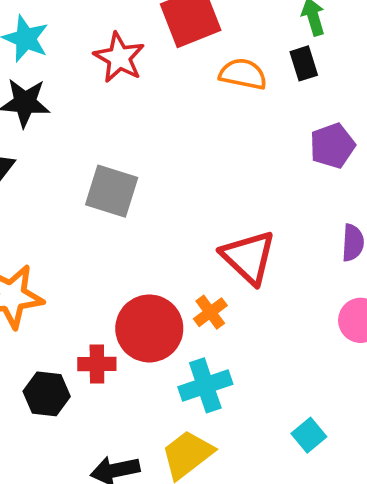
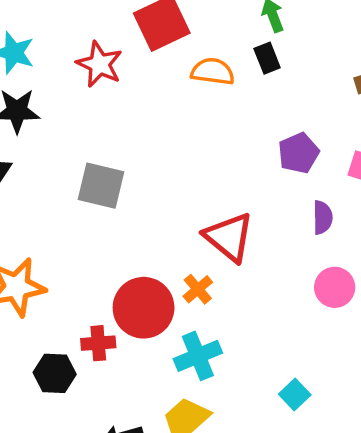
purple pentagon: (332, 146) -> (299, 153), moved

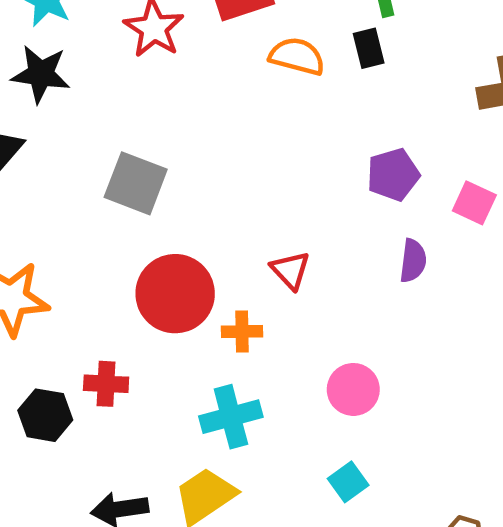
red triangle: (229, 237) -> (290, 270), size x0.6
pink circle: (335, 287) -> (353, 389), moved
orange cross: (198, 289) -> (242, 332), turned 32
red circle: (144, 308) -> (175, 294), moved

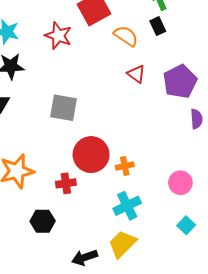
orange semicircle: (297, 56) -> (126, 36), turned 30
purple pentagon: (393, 175) -> (180, 81), size x1.4
red triangle: (290, 270) -> (136, 74), moved
red cross: (106, 384) -> (66, 183), moved

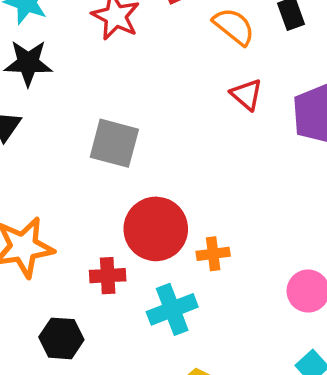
cyan cross: (127, 206) -> (172, 309), moved

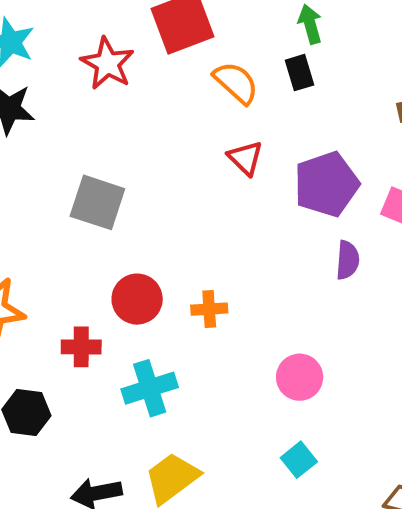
red circle: (156, 229) -> (137, 299), size x0.7
orange cross: (213, 254) -> (209, 309), moved

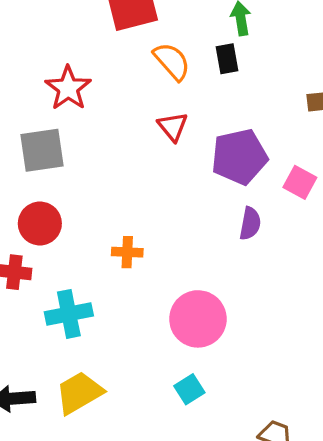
red star: (107, 63) -> (68, 88), moved
gray square: (97, 202) -> (42, 150), turned -33
red circle: (137, 299) -> (40, 223), moved
pink circle: (300, 377) -> (198, 319), size x1.4

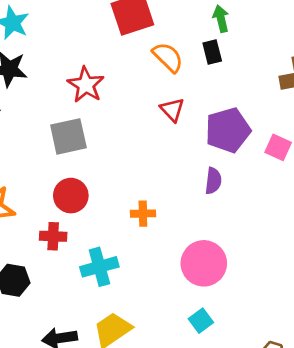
purple semicircle: (250, 224) -> (213, 181), moved

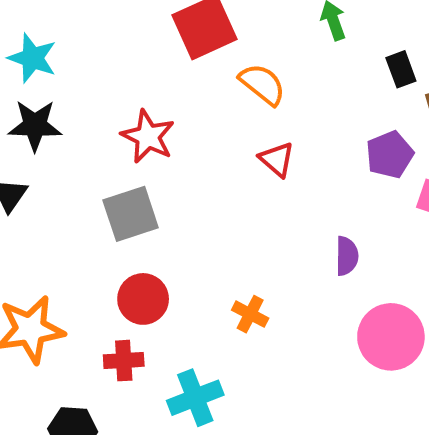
black rectangle: (212, 52) -> (401, 69), moved
purple pentagon: (228, 130) -> (390, 155), moved, size x0.7
orange cross: (143, 214) -> (250, 314), turned 35
pink circle: (204, 263) -> (391, 337), moved

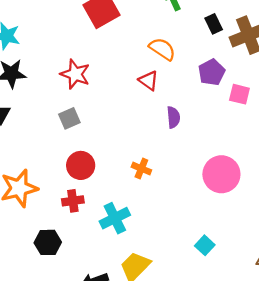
orange semicircle: (262, 84) -> (162, 49), moved
gray square: (131, 214) -> (69, 118), size x0.7
purple semicircle: (347, 256) -> (173, 117), moved

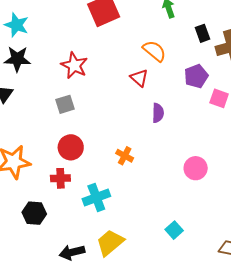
pink circle: (221, 174) -> (196, 168), size x0.7

